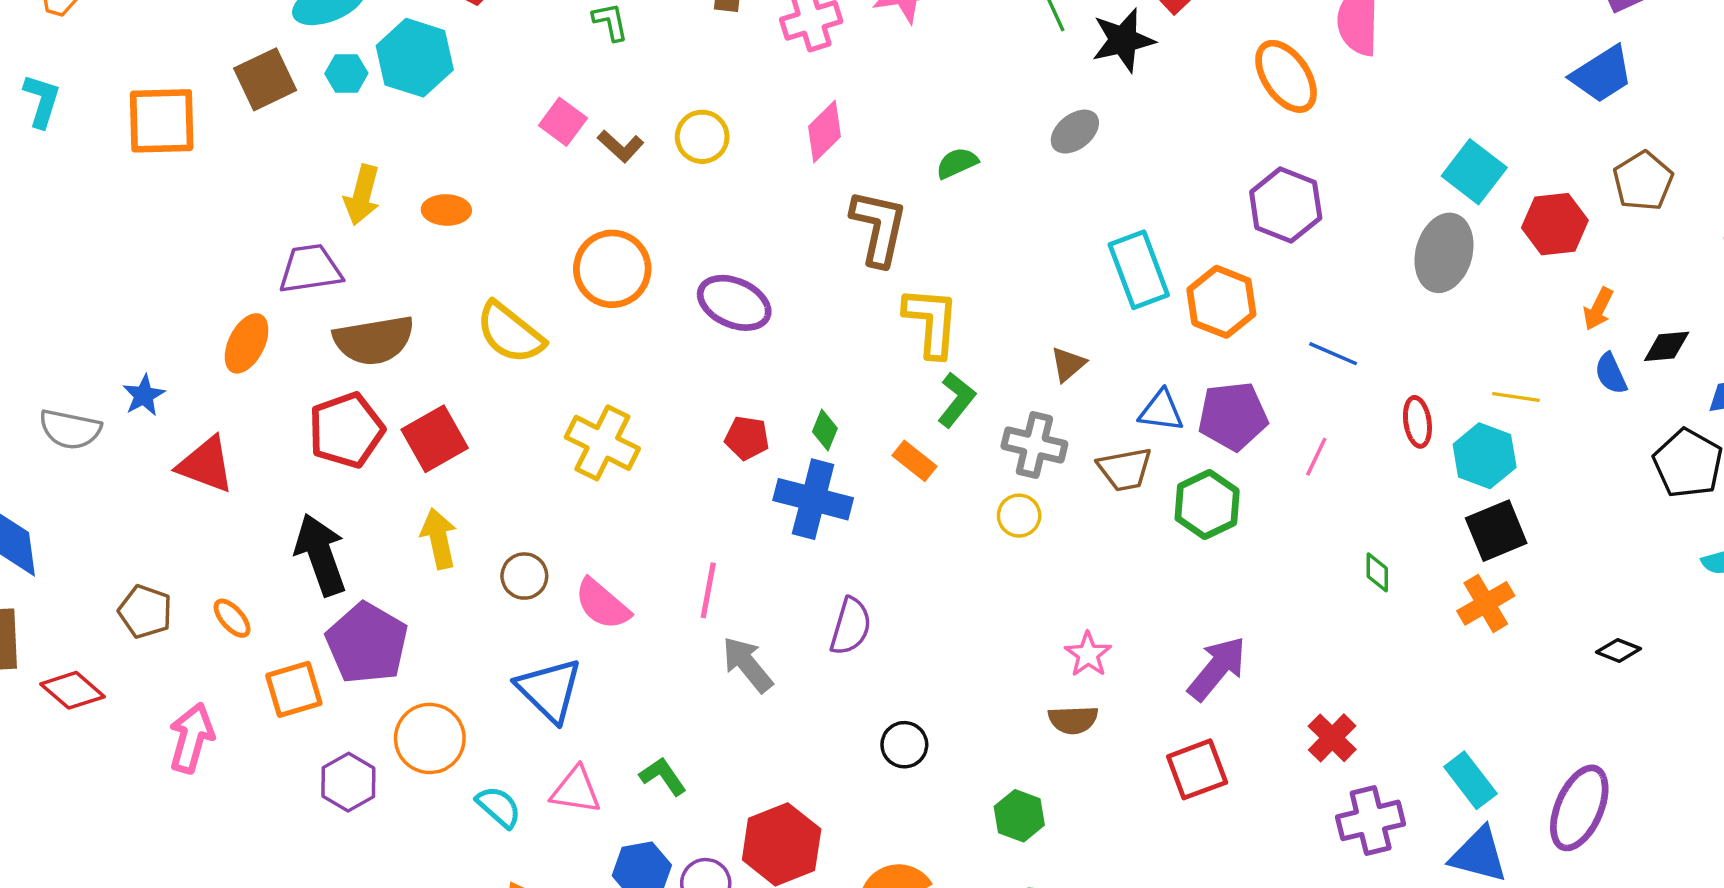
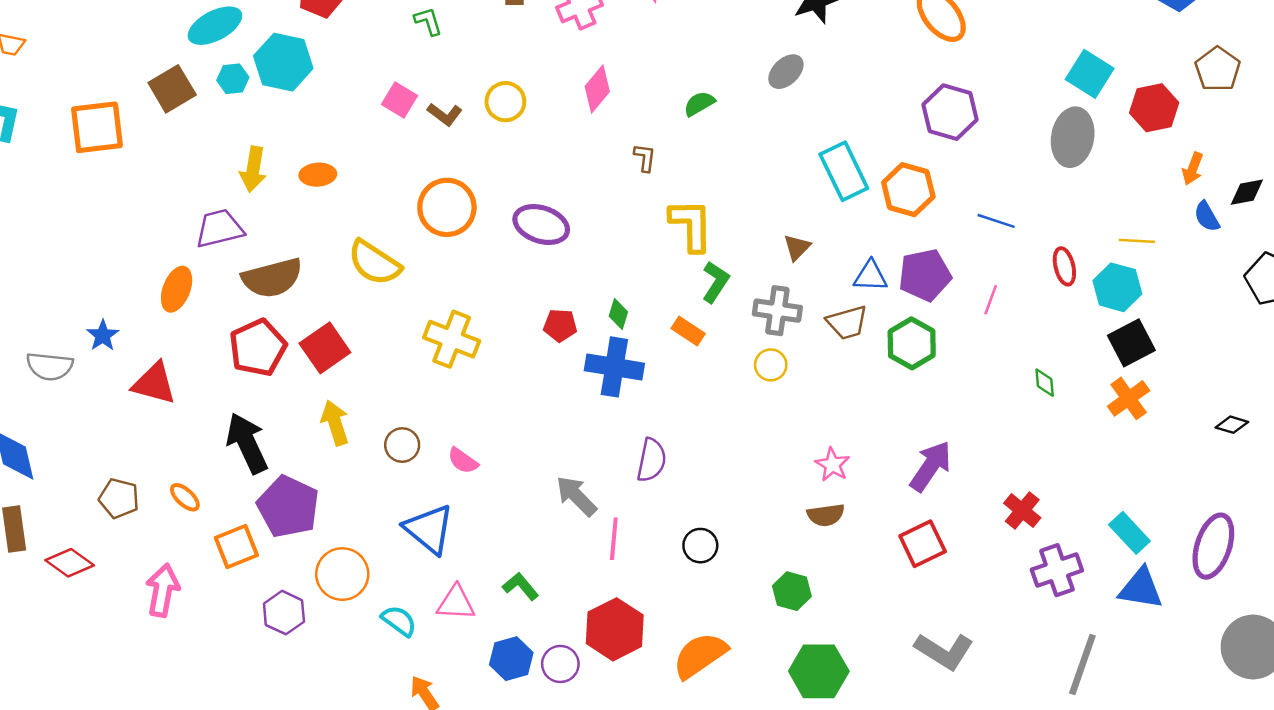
brown L-shape: (879, 228) -> (645, 158), size x0.5
pink line: (708, 590) -> (614, 539), moved
pink semicircle: (602, 604) -> (463, 461), size x0.7

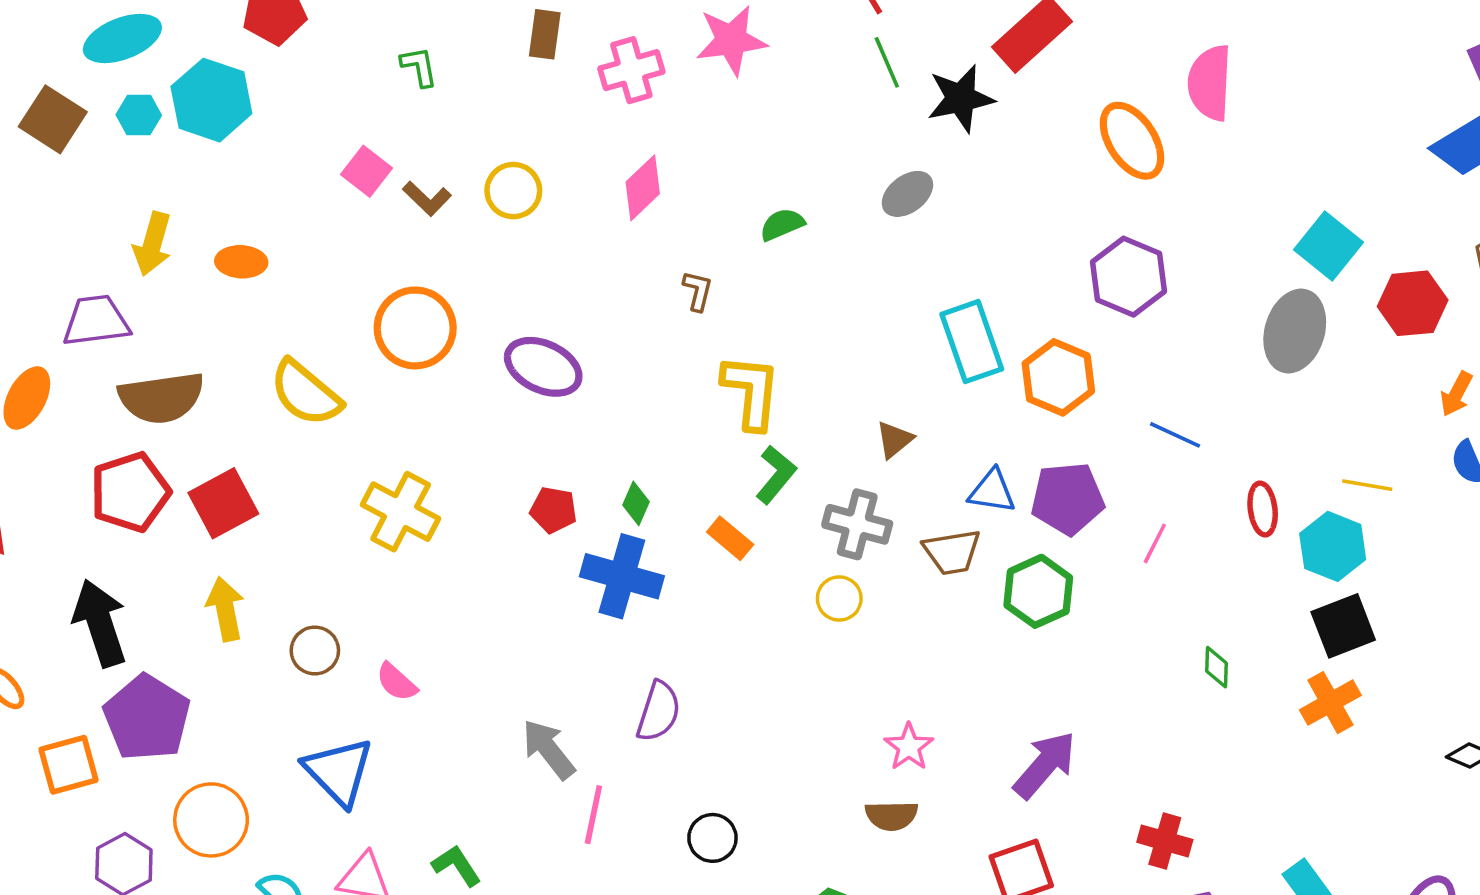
brown square: (172, 89) -> (53, 119), turned -33
red cross: (1022, 511) -> (1165, 841), turned -30

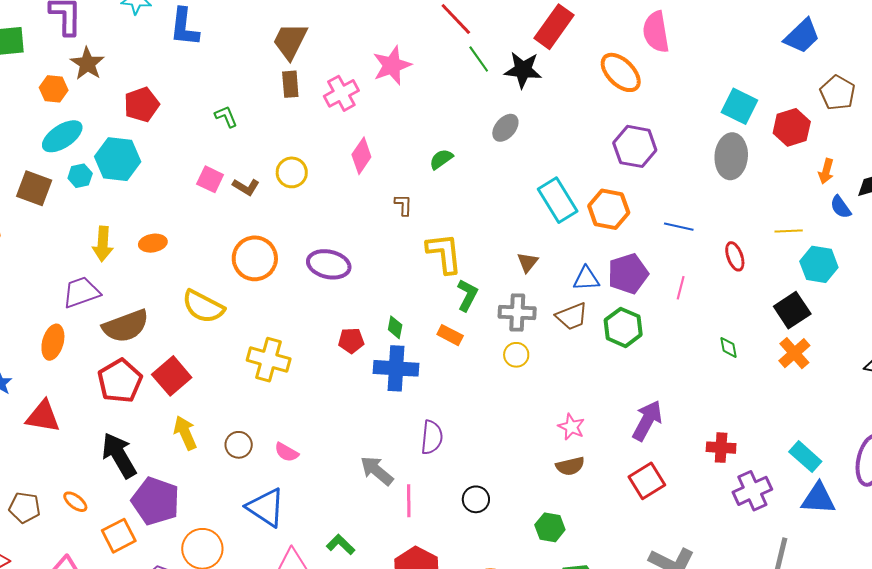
black star: (961, 98) -> (523, 70), turned 30
cyan hexagon: (1333, 546) -> (819, 264), moved

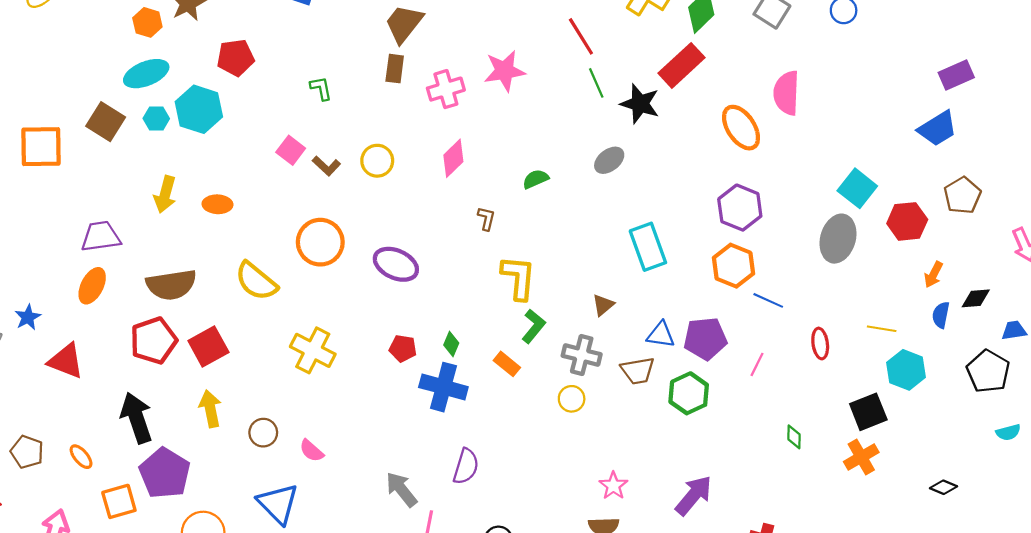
blue semicircle: (841, 207) -> (941, 315), turned 35
orange hexagon: (609, 209) -> (733, 266), moved
purple trapezoid: (81, 292) -> (101, 236), moved

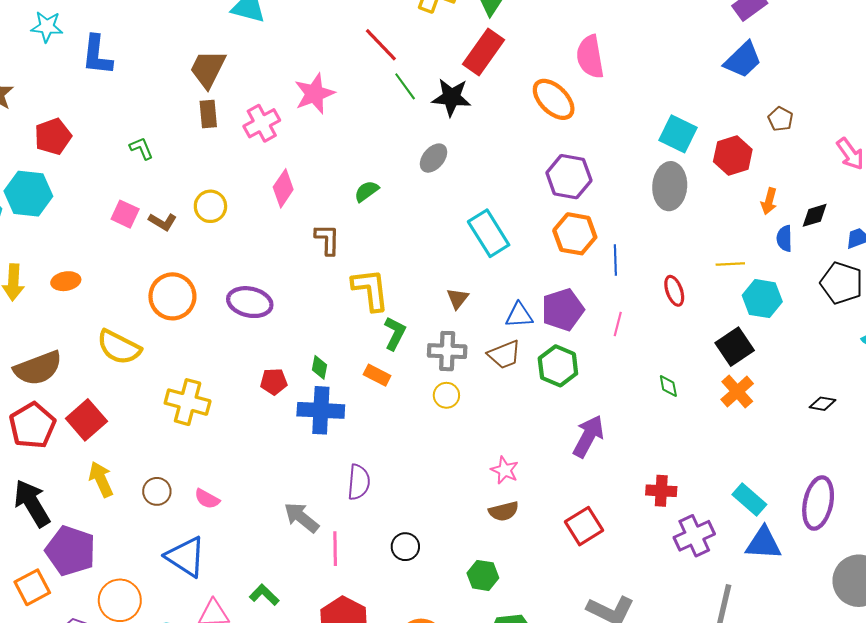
brown pentagon: (962, 195) -> (780, 119), size x0.7
brown L-shape: (486, 219) -> (327, 239), size x1.4
blue line: (768, 300) -> (615, 260), turned 76
purple arrow: (694, 495) -> (588, 436), moved

